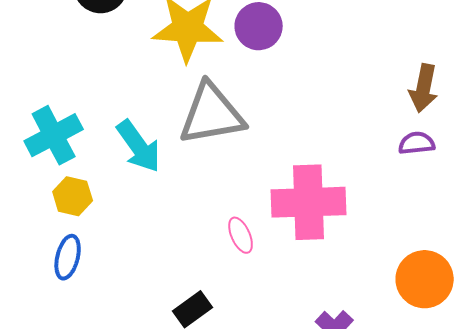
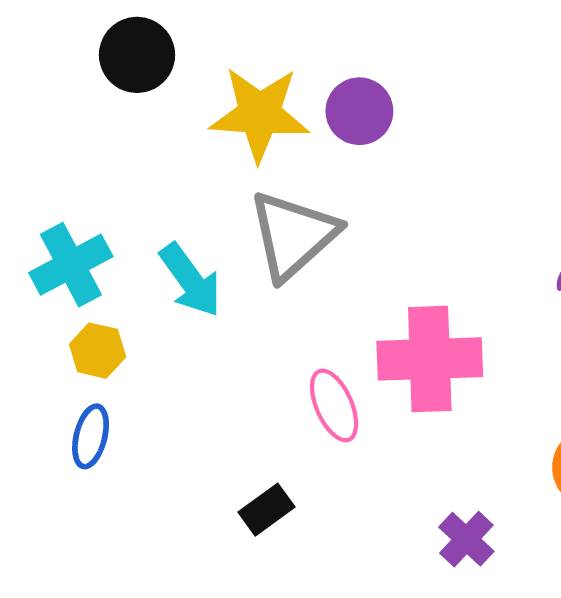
gray triangle: (212, 114) -> (293, 235), turned -32
pink ellipse: (241, 235) -> (334, 405), size x1.4

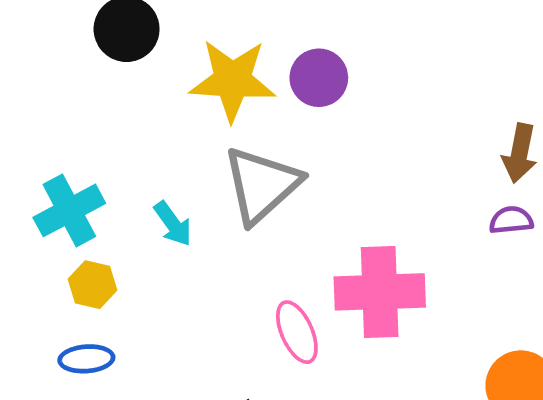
cyan arrow: (190, 280) -> (173, 224), size x0.7
blue ellipse: (91, 436) -> (86, 359), turned 72

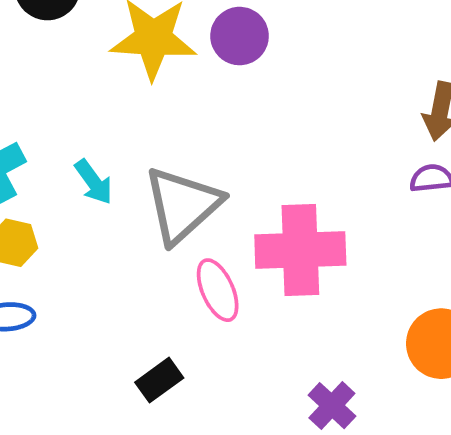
gray triangle: (262, 185) -> (182, 205), moved

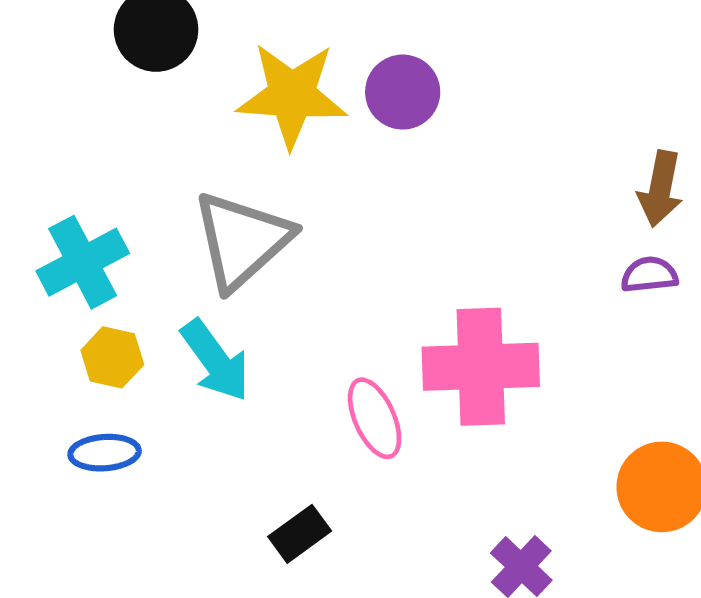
cyan arrow: (94, 182) -> (215, 361), moved, size x1.4
gray triangle: (182, 205) -> (242, 240), moved

